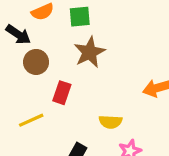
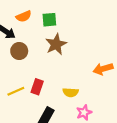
red rectangle: (62, 93) -> (37, 87), moved

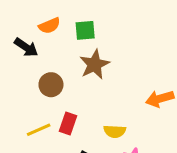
brown circle: (19, 51) -> (51, 85), moved

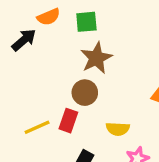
black arrow: (26, 47) -> (24, 40), turned -75
brown circle: (51, 85) -> (85, 93), moved

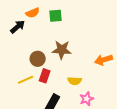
brown star: (96, 58) -> (62, 50), moved, turned 30
brown circle: (85, 93) -> (38, 59), moved

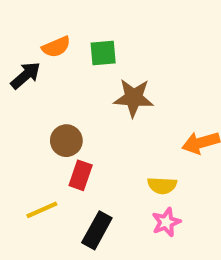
brown star: (62, 50) -> (134, 98), moved
yellow line: (26, 80) -> (42, 210), moved
yellow semicircle: (75, 81) -> (162, 185), moved

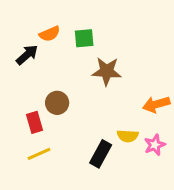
red rectangle: (81, 175) -> (35, 122), moved, turned -35
pink star: (166, 222) -> (155, 145), moved
black rectangle: (97, 230) -> (101, 154), moved

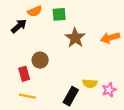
brown star: (107, 71) -> (75, 38), turned 30
orange arrow: (156, 104) -> (110, 38), moved
yellow line: (39, 154) -> (27, 96), turned 35

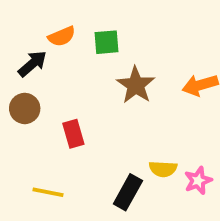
brown circle: (40, 60) -> (25, 108), moved
red rectangle: (24, 74) -> (73, 134), moved

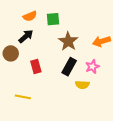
black arrow: (32, 64) -> (26, 36), moved
pink star: (198, 181) -> (92, 67), moved
black rectangle: (128, 192) -> (69, 67), moved

